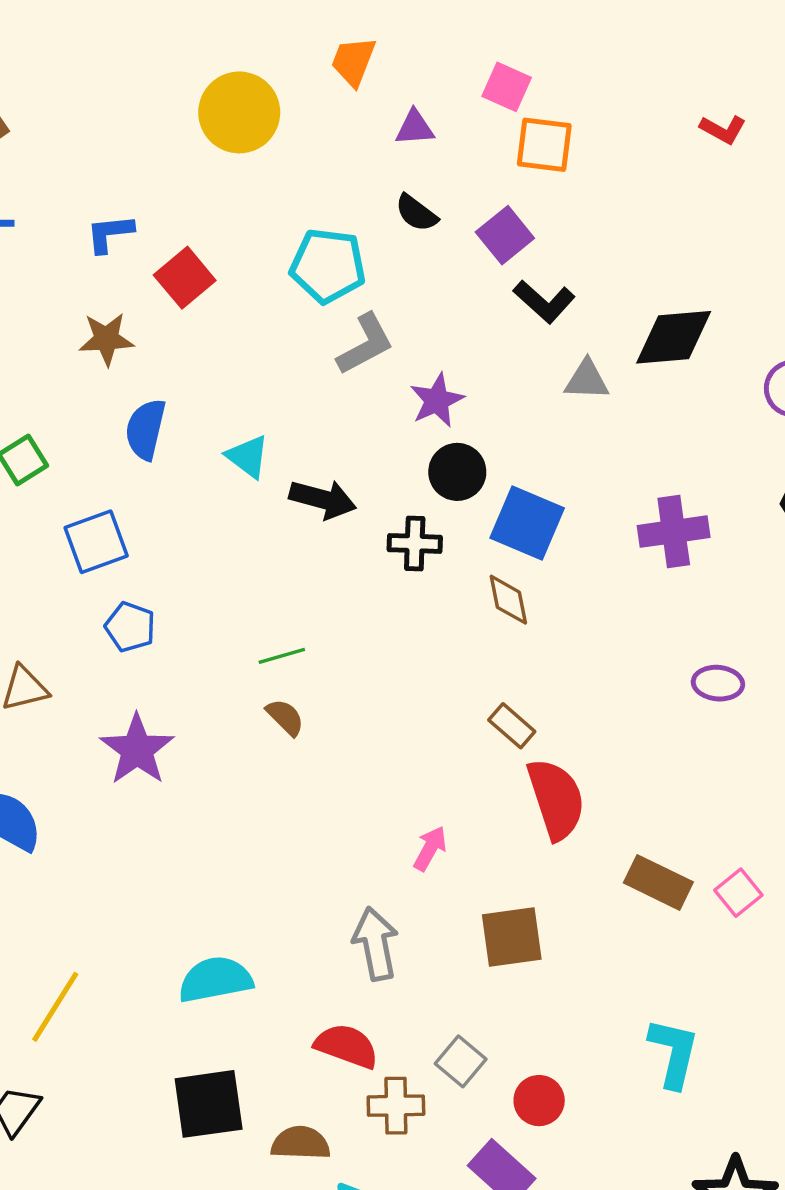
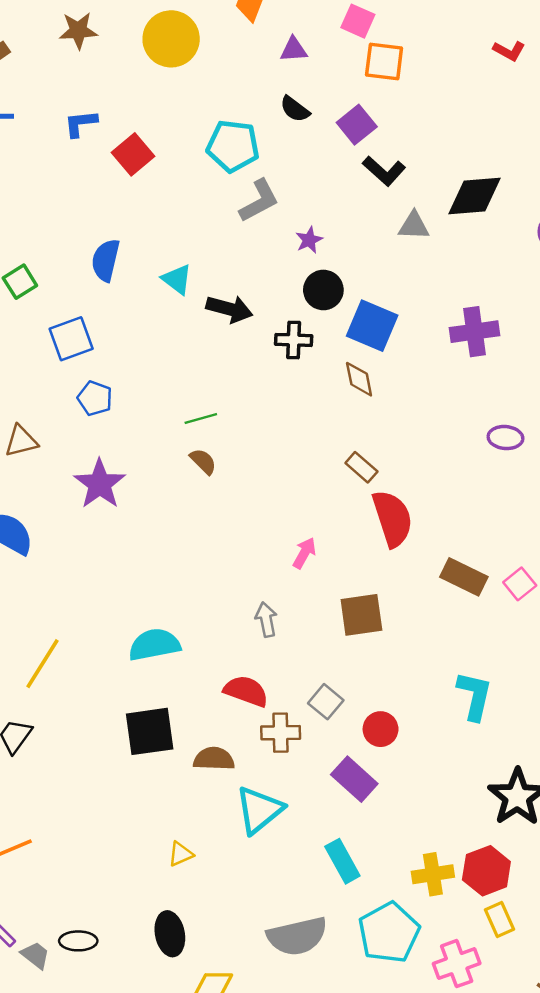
brown star: (106, 339) -> (78, 31), moved
purple star: (437, 400) -> (309, 240), size x0.7
gray arrow: (376, 944) -> (266, 620), size x0.7

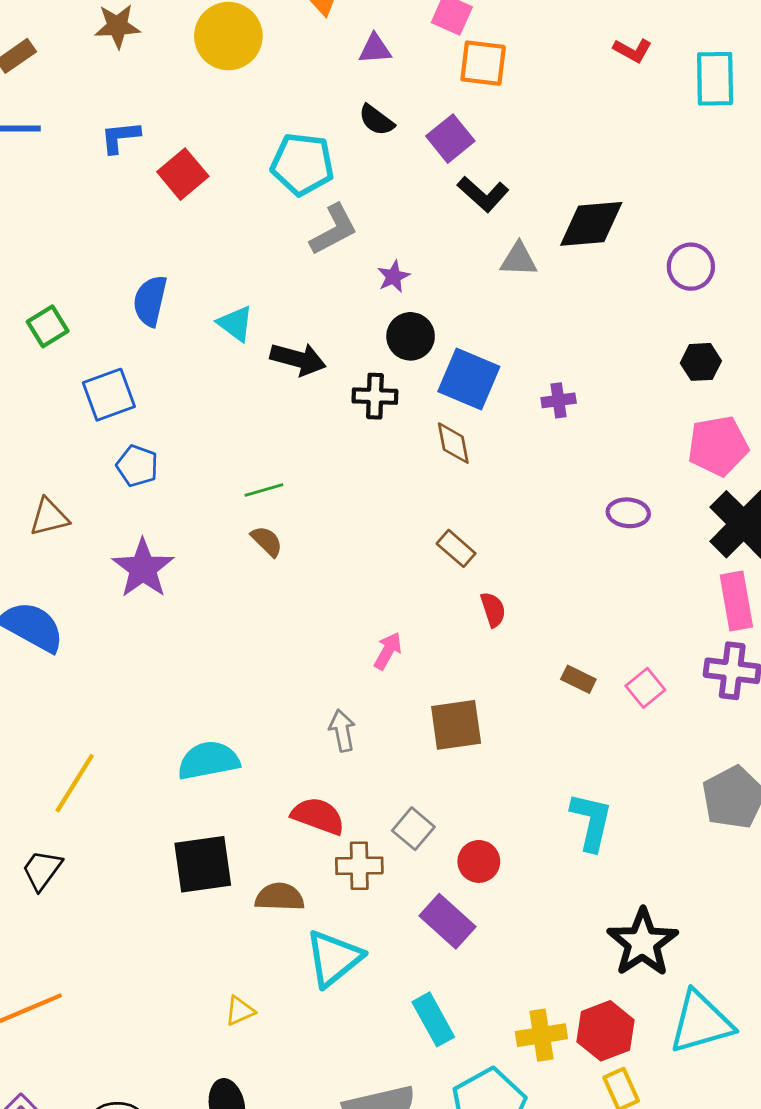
purple cross: (475, 332) -> (559, 400), moved, size x0.6
red semicircle: (392, 518) -> (493, 610), size x0.5
brown rectangle: (464, 577) -> (578, 679), size x0.6

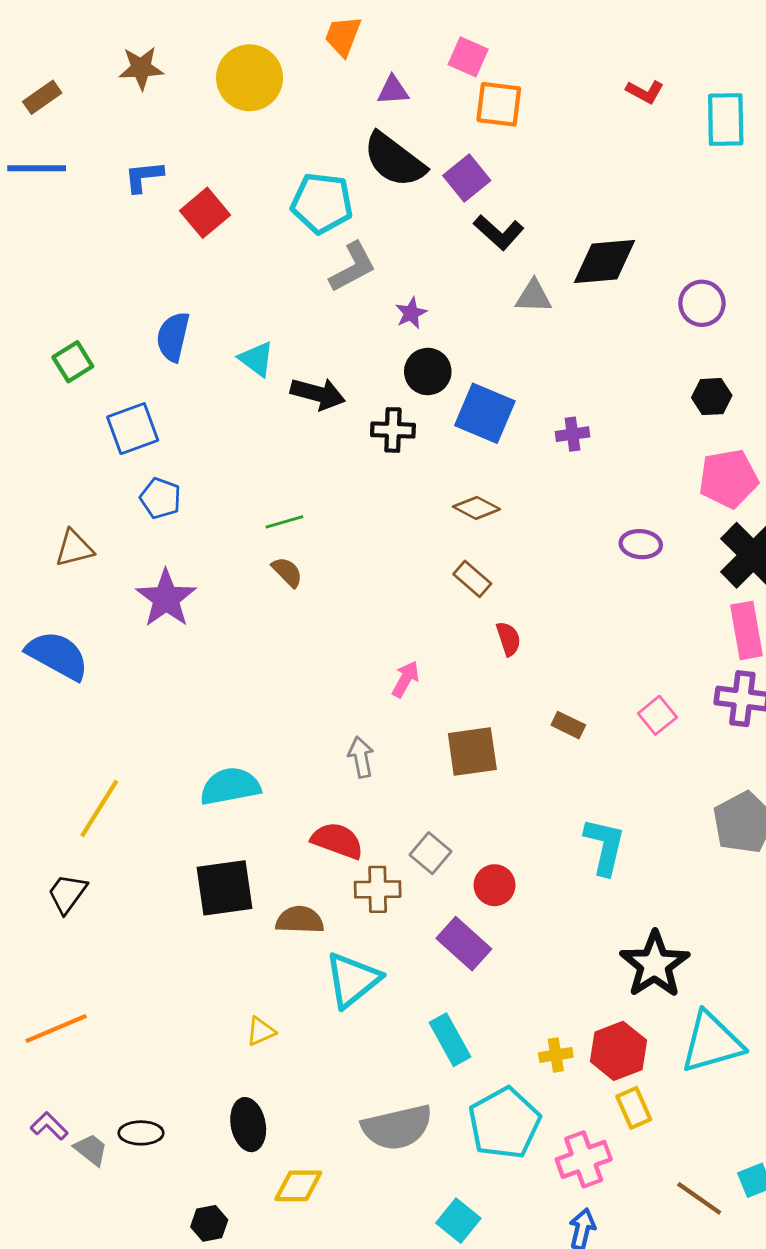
black semicircle: (376, 120) -> (394, 160), size x1.8
brown diamond: (453, 443) -> (476, 508), moved, turned -51
brown rectangle: (578, 679) -> (568, 725), moved
yellow cross: (541, 1035) -> (556, 1055), size x0.7

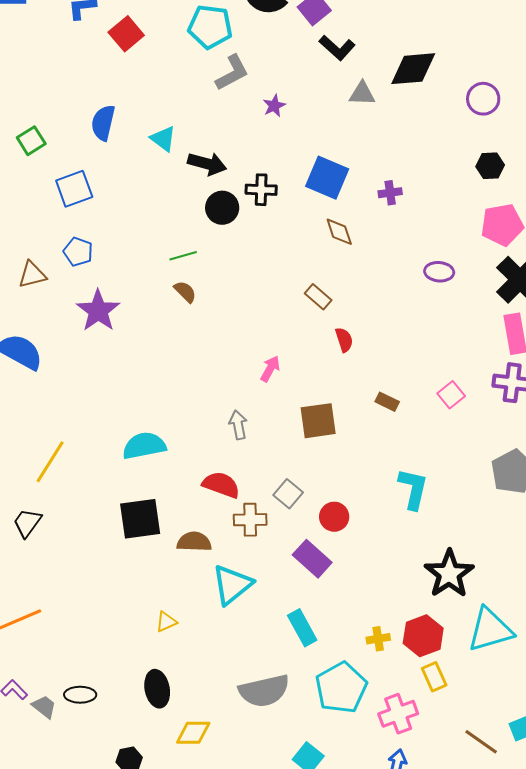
black circle: (428, 372) -> (222, 208), moved
blue pentagon: (160, 498) -> (78, 252), moved
brown diamond: (476, 508) -> (339, 232), moved, turned 44

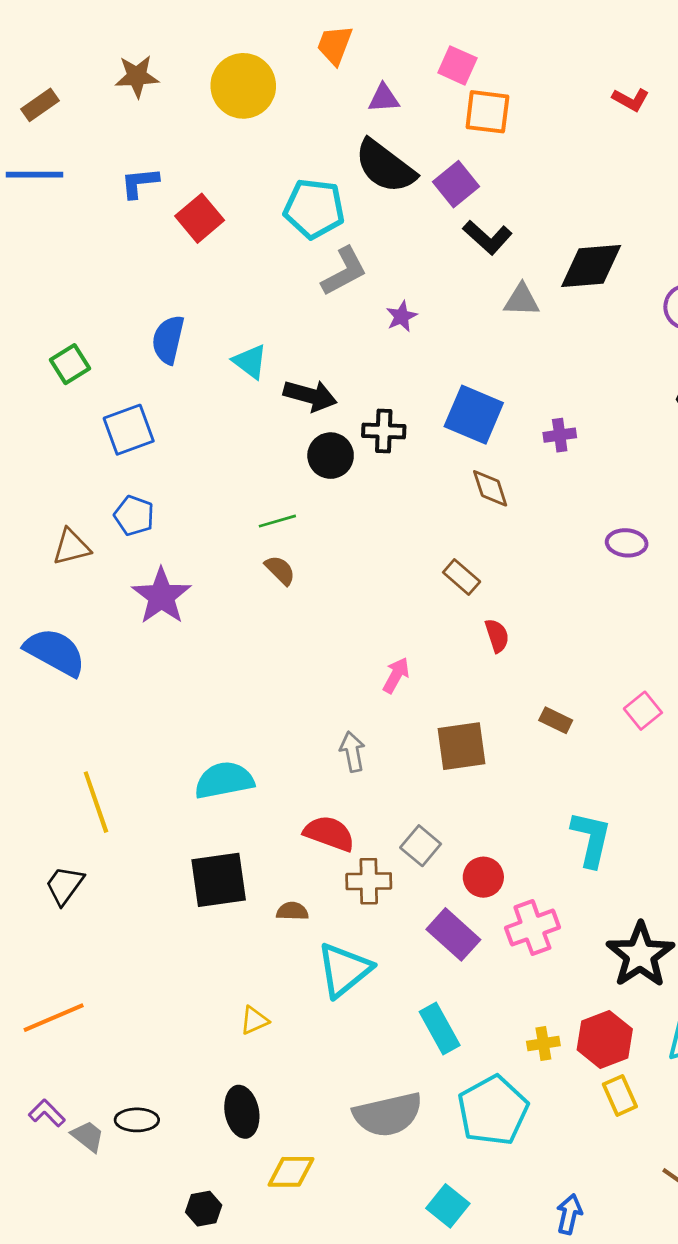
yellow line: (50, 462) -> (96, 802), turned -51
brown semicircle: (194, 542) -> (292, 911), size x0.7
pink cross: (398, 714) -> (532, 928), moved

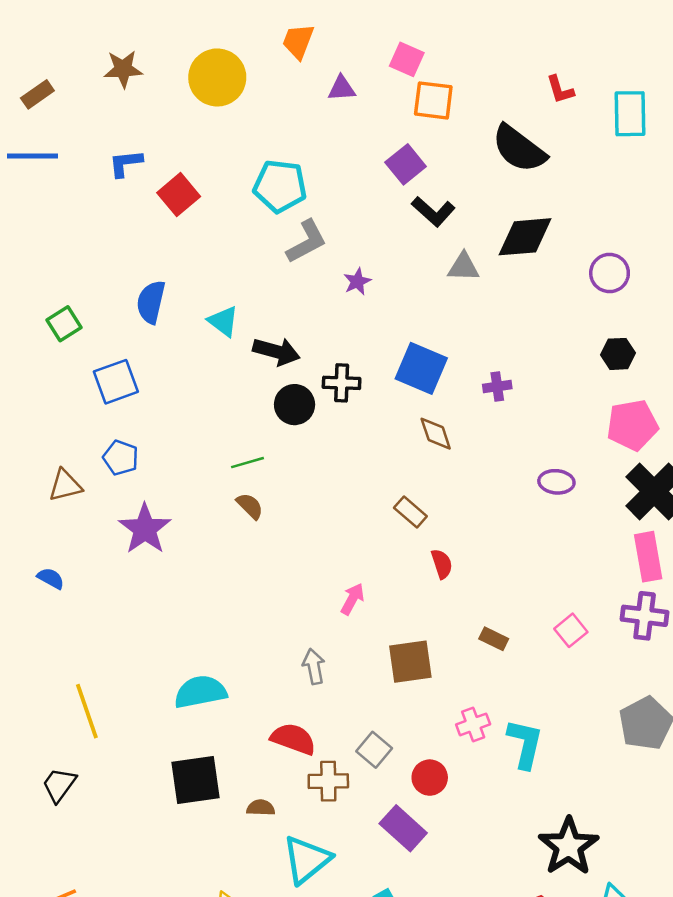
red L-shape: (631, 100) -> (560, 90), turned 44
black semicircle: (385, 166) -> (519, 149), moved
blue semicircle: (55, 652) -> (51, 578), size x0.5
pink cross: (532, 928) -> (473, 724), moved, size x0.7

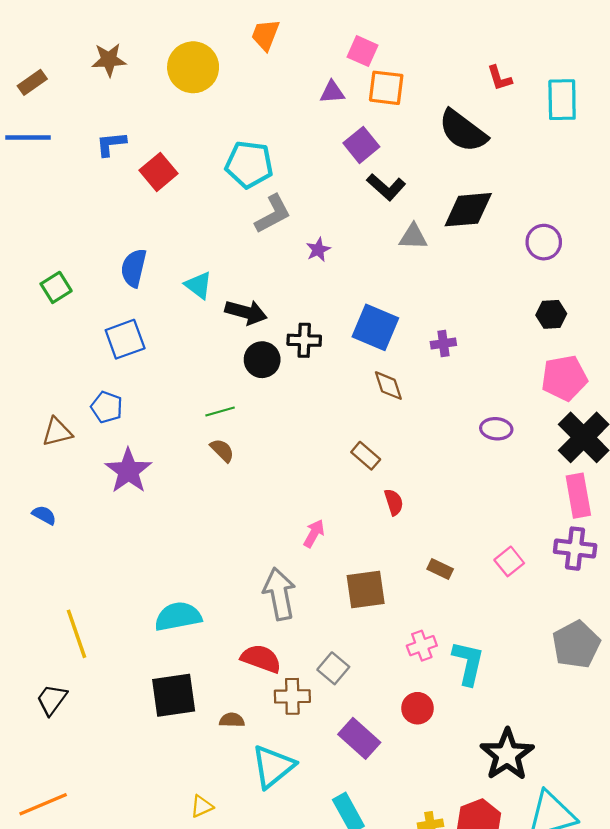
purple triangle: (342, 88) -> (332, 92), moved
blue square: (116, 382) -> (125, 339), moved
gray arrow: (314, 666) -> (279, 594), size x1.6
red circle: (430, 778) -> (417, 708), moved

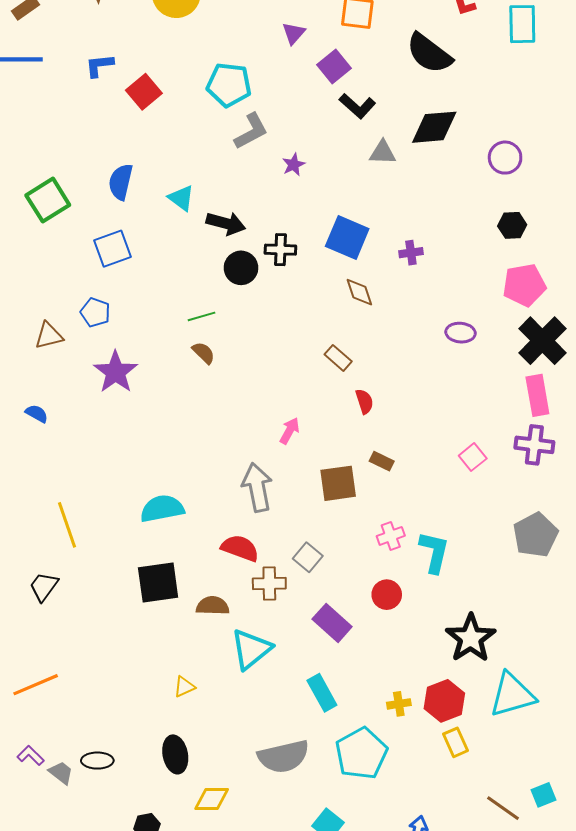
purple triangle: (332, 92) -> (294, 33), moved, turned -45
green square: (56, 287) -> (48, 200), size x1.5
brown rectangle: (440, 569) -> (382, 461), moved
brown semicircle: (232, 720) -> (213, 606), size x1.4

